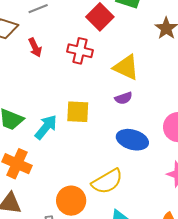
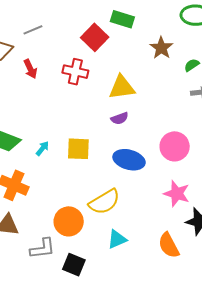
yellow triangle: (126, 67) -> (122, 87), turned -32
yellow square: (78, 112) -> (78, 149), moved
cyan arrow: (46, 127) -> (42, 148), size x0.6

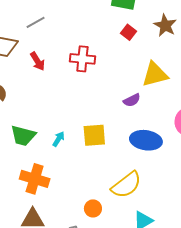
red square: (95, 37) -> (129, 32), moved, size x0.6
yellow triangle: (122, 87) -> (155, 74), moved
orange circle: (69, 221) -> (93, 208), size x0.6

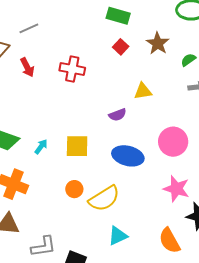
yellow triangle: (155, 74) -> (143, 91), size x0.7
orange circle: (93, 208) -> (74, 189), moved

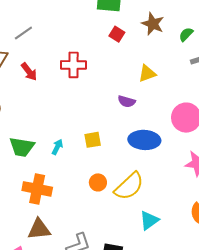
purple semicircle: (118, 115) -> (127, 101), turned 48
yellow square: (77, 146) -> (93, 140), size x0.7

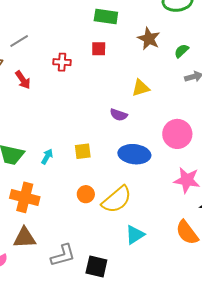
red square: (117, 34) -> (99, 49), moved, turned -35
red cross: (74, 65) -> (62, 62), moved, size x0.7

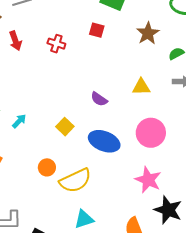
red cross: (62, 62) -> (56, 44), moved
yellow triangle: (141, 88) -> (141, 87), moved
yellow square: (83, 151) -> (65, 127), moved, turned 36

